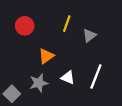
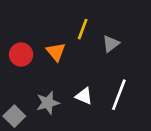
red circle: (25, 26) -> (21, 55), moved
orange triangle: (46, 56) -> (56, 52), moved, turned -35

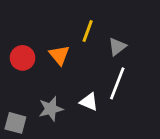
white line: (119, 95) -> (117, 83), moved
gray square: (14, 116) -> (15, 123), turned -30

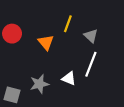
gray triangle: (117, 47) -> (91, 36), turned -40
red circle: (22, 58) -> (12, 34), moved

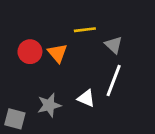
yellow line: (68, 24) -> (85, 30), turned 63
red circle: (12, 34) -> (30, 52), moved

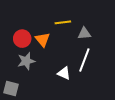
gray triangle: (114, 45) -> (84, 34), turned -48
gray star: (49, 105) -> (26, 61), moved

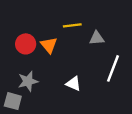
white line: (84, 60) -> (113, 68), moved
gray star: (26, 61) -> (28, 81), moved

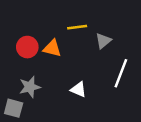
gray triangle: (97, 38) -> (103, 41), turned -35
orange triangle: (49, 45) -> (52, 48), turned -36

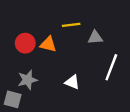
gray triangle: (103, 41) -> (95, 37), turned 35

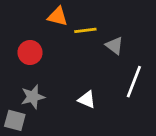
gray triangle: (95, 37) -> (114, 46), turned 42
orange triangle: (48, 44) -> (58, 17), moved

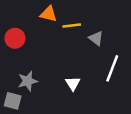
red circle: (30, 53) -> (15, 38), moved
white triangle: (87, 100) -> (73, 83), turned 35

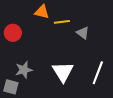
white line: (112, 68) -> (98, 73), moved
white triangle: (73, 83) -> (63, 72), size x1.6

